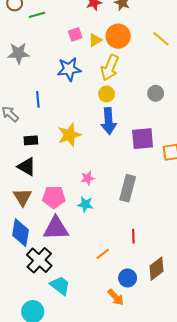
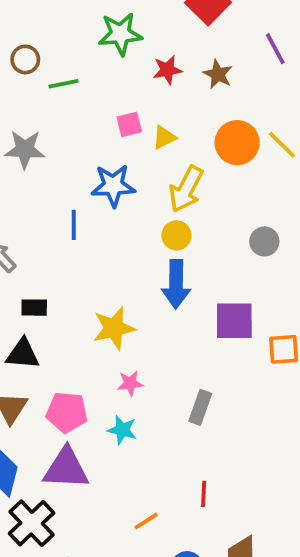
orange circle: (118, 36) -> (237, 143), moved
blue line: (38, 99) -> (74, 225), moved
yellow star: (69, 135) -> (114, 328), moved
black triangle: (27, 167) -> (23, 354), turned -30
gray rectangle: (128, 188) -> (200, 407), size x0.7

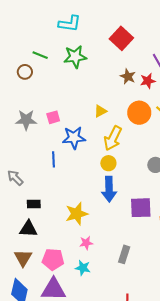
red star: (167, 70) -> (148, 81), moved
green line: (64, 84) -> (40, 55), moved, turned 35
pink square: (129, 124) -> (53, 117), moved

